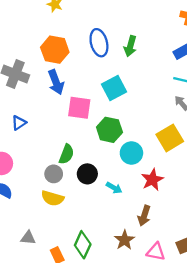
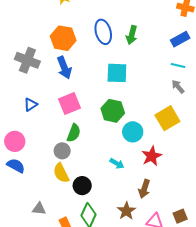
cyan square: (114, 88) -> (117, 73), turned 30
pink square: (79, 108) -> (70, 103), moved, turned -30
black circle: (87, 174) -> (82, 186), moved
yellow semicircle: (53, 198) -> (61, 173), turned 48

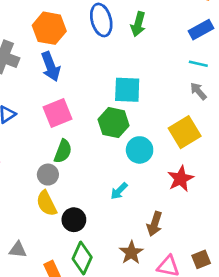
cyan square: (117, 73) -> (127, 90), moved
red star: (152, 156) -> (181, 179), moved
cyan arrow: (117, 163) -> (119, 191), turned 104

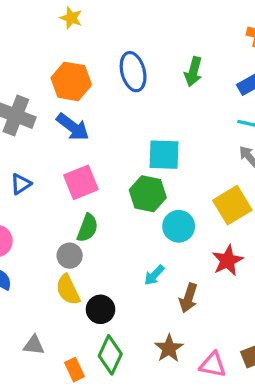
green arrow: (138, 24) -> (193, 72), moved
blue arrow: (51, 66) -> (73, 127), turned -32
brown arrow: (155, 224) -> (188, 298), moved

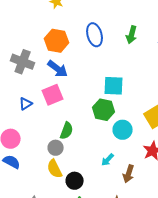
pink square: (81, 182) -> (53, 95), moved

